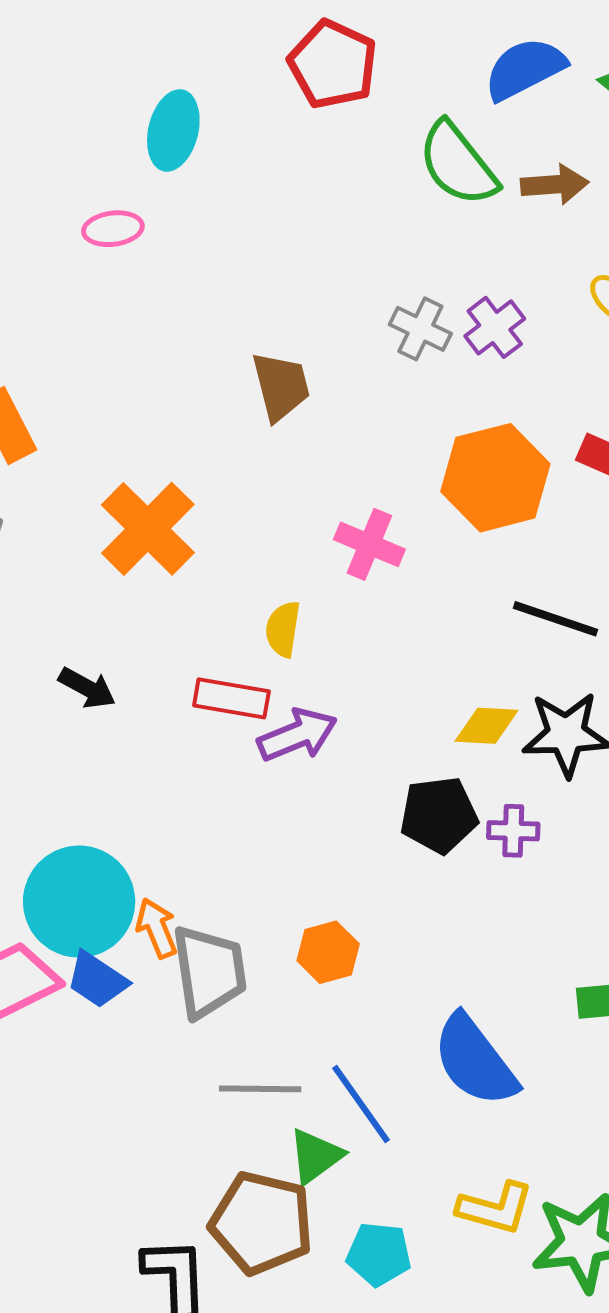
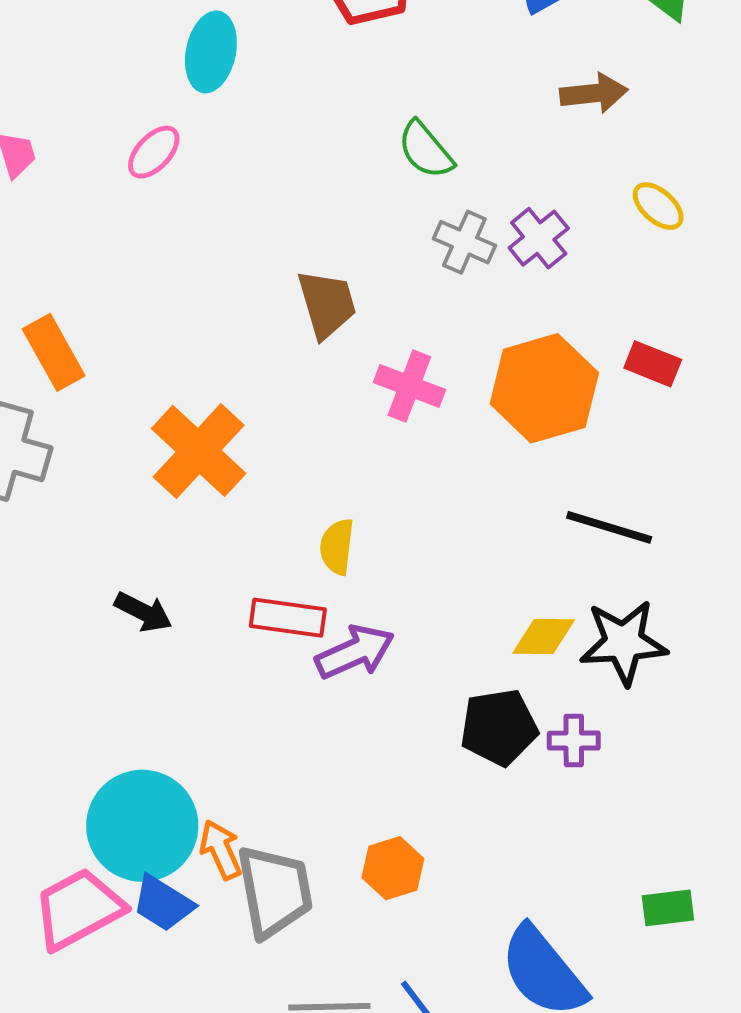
green semicircle: (458, 164) -> (426, 150), moved, size x0.7
pink ellipse: (113, 229) -> (154, 152), turned -38
pink cross: (369, 544) -> (409, 386), moved

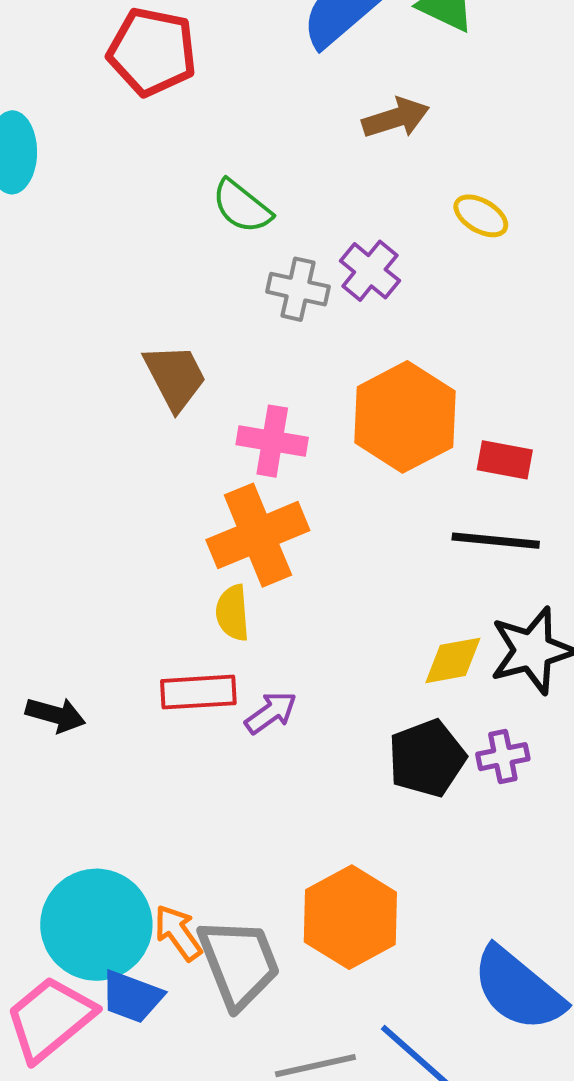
red rectangle: (653, 364) -> (505, 460), moved
orange cross: (199, 451) -> (258, 535), moved, turned 36
purple arrow: (355, 652) -> (271, 713), size x0.7
orange hexagon: (393, 868) -> (350, 917), size x1.6

